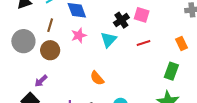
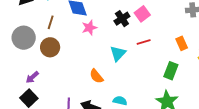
pink square: (142, 15) -> (142, 14), turned 35
pink star: (79, 35) -> (89, 28), moved
cyan triangle: (109, 40) -> (118, 53), moved
purple arrow: (41, 81) -> (32, 77), moved

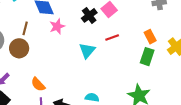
brown line: (51, 22) -> (25, 28), moved
green rectangle: (171, 71) -> (147, 57), moved
orange semicircle: (96, 76) -> (38, 84), moved

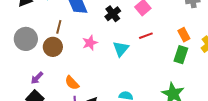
black cross: (89, 15) -> (113, 14), moved
pink star: (57, 26) -> (90, 43), moved

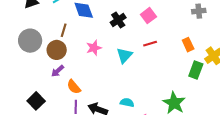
green rectangle: (181, 55) -> (196, 70), moved
purple arrow: (37, 78) -> (58, 71), moved

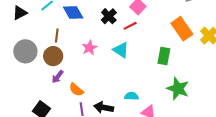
red line: (150, 44) -> (130, 26), moved
orange rectangle: (188, 45) -> (182, 29), size x1.6
cyan triangle: (124, 55) -> (121, 50), turned -30
green rectangle: (196, 70) -> (164, 56), moved

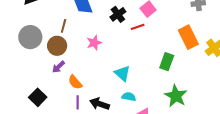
cyan triangle: (121, 50) -> (122, 73), moved

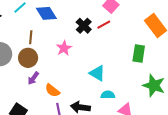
black cross: (118, 14) -> (84, 26), moved

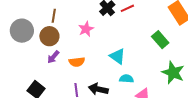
green rectangle: (139, 53) -> (160, 40), turned -54
orange semicircle: (52, 90) -> (77, 62), moved, turned -49

